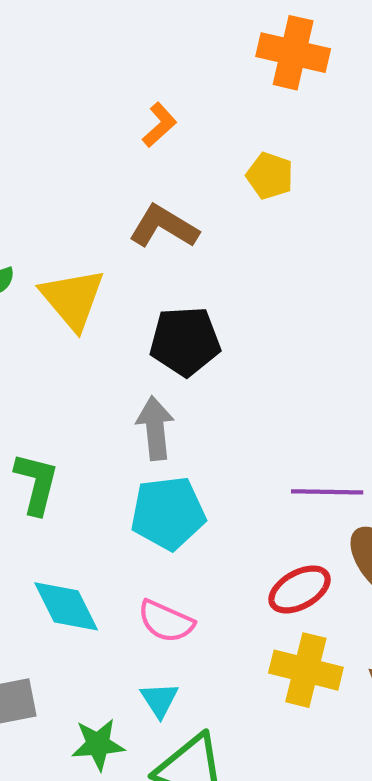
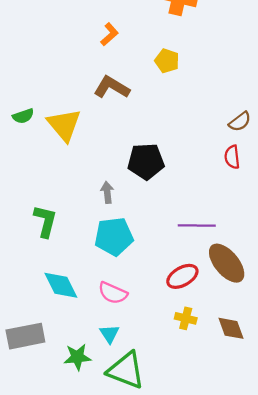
black pentagon: (185, 341) -> (146, 161), moved
gray arrow: (155, 428) -> (107, 192), size x0.7
yellow cross: (306, 670) -> (186, 318), size x0.6

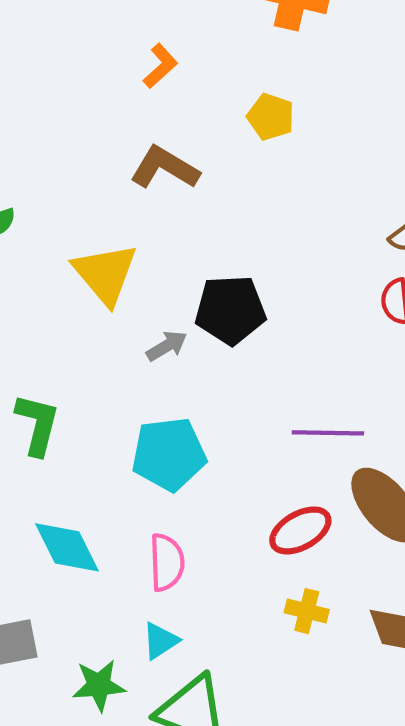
yellow triangle: (64, 125) -> (105, 274), moved
gray arrow: (107, 192) -> (167, 346), moved, turned 65
pink semicircle: (113, 293) -> (167, 562), turned -116
cyan triangle: (109, 334) -> (160, 641), turned 30

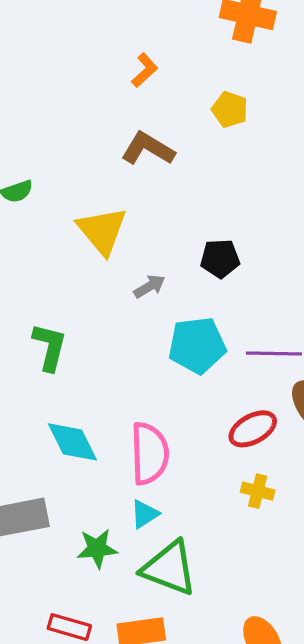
black pentagon: (230, 310) -> (220, 259), moved, size x0.7
cyan pentagon: (169, 454) -> (197, 345), moved
pink semicircle: (167, 562) -> (150, 453), size x1.4

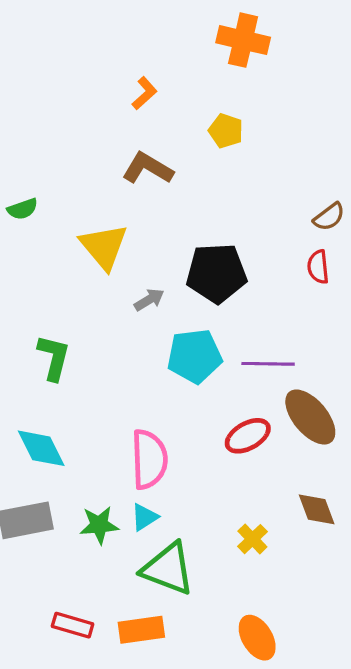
black pentagon: (220, 259) -> (216, 273), size x1.6
cyan diamond: (73, 442) -> (41, 448), moved
yellow cross: (258, 491) -> (252, 539), moved, turned 32
green star: (97, 548) -> (99, 525), moved

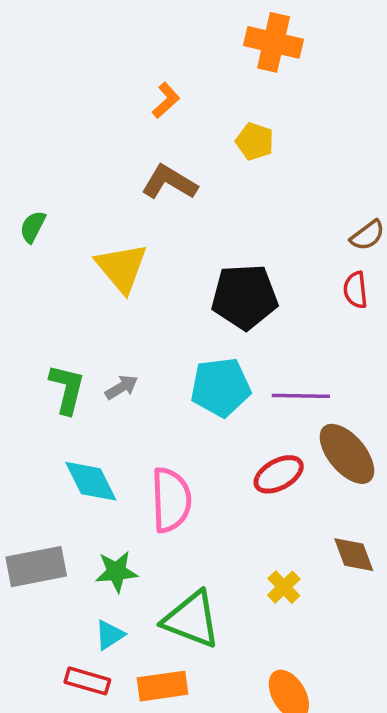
green semicircle: (22, 209) -> (33, 227), turned 136
gray arrow: (149, 300) -> (122, 387), moved
cyan diamond: (41, 448) -> (91, 481), moved
cyan triangle: (144, 517) -> (110, 635), moved

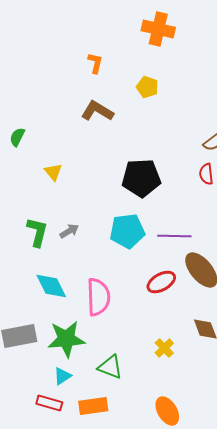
orange L-shape: (166, 100) -> (95, 63), turned -35
yellow triangle: (122, 268) -> (53, 172), moved, size x0.6
green star: (116, 572) -> (66, 339), size x1.5
green triangle: (192, 620) -> (110, 367), size x0.7

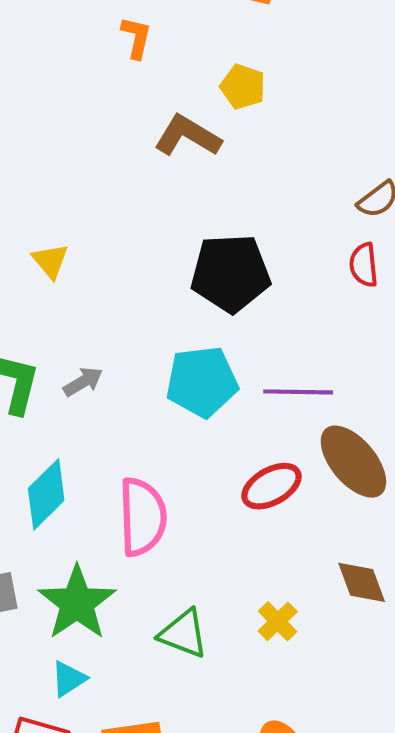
brown L-shape: (97, 111) -> (188, 136), moved
cyan diamond: (51, 286) -> (46, 494), turned 72
green star: (66, 339) -> (77, 603), turned -30
green triangle: (110, 367) -> (183, 634), moved

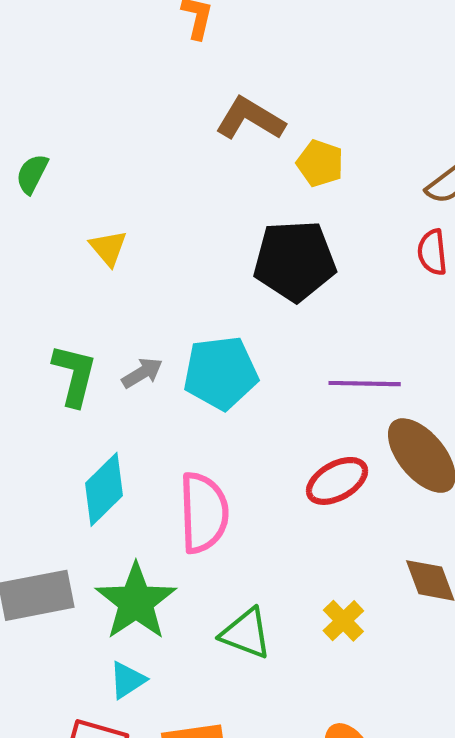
yellow pentagon: (243, 87) -> (320, 163), moved
cyan pentagon: (202, 382) -> (221, 373), moved

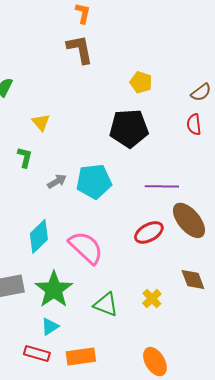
brown L-shape: (250, 119) -> (80, 49), moved, turned 48
green L-shape: (74, 375) -> (25, 157), moved, size x0.7
pink semicircle: (204, 513) -> (86, 247), turned -45

